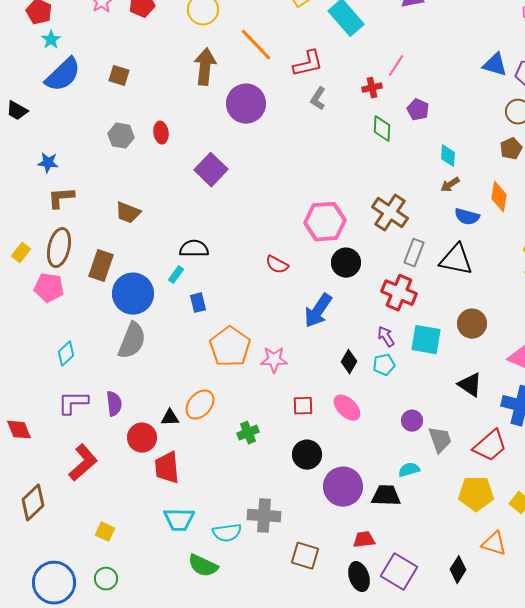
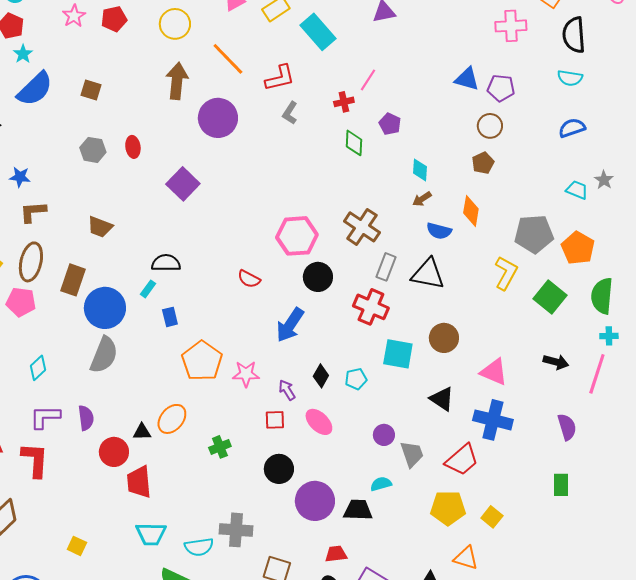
purple arrow: (386, 337) -> (287, 390), moved
red L-shape: (83, 463) -> (35, 460), moved, turned -45

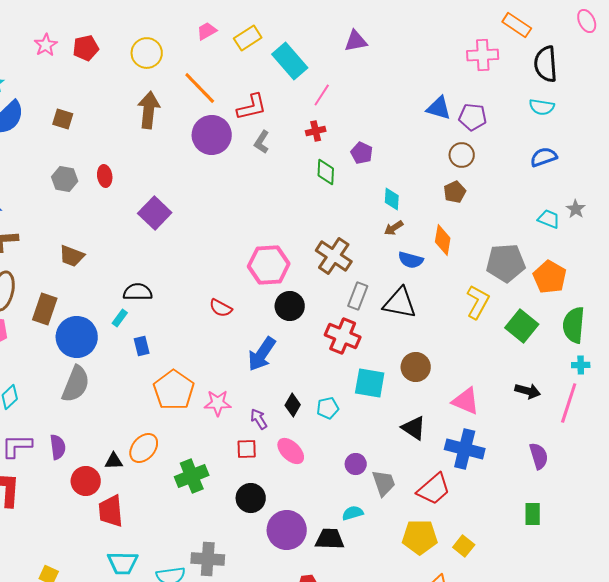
pink line: (368, 80) -> (322, 95), moved
purple circle: (218, 118) -> (212, 135), moved
green cross: (220, 447) -> (192, 476), size x1.5

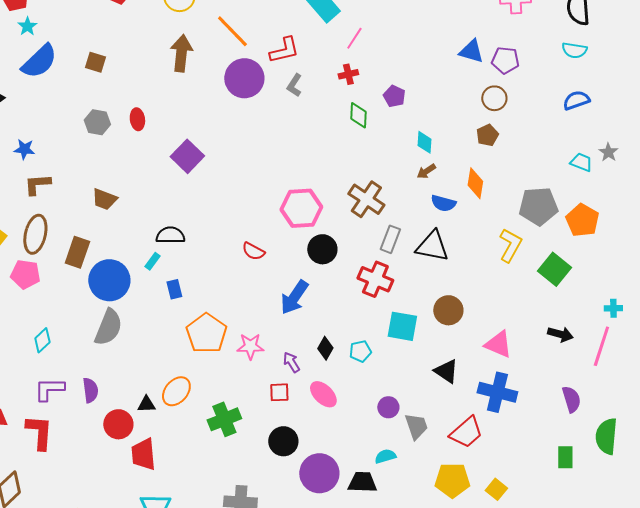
green semicircle: (574, 325) -> (606, 436), moved

